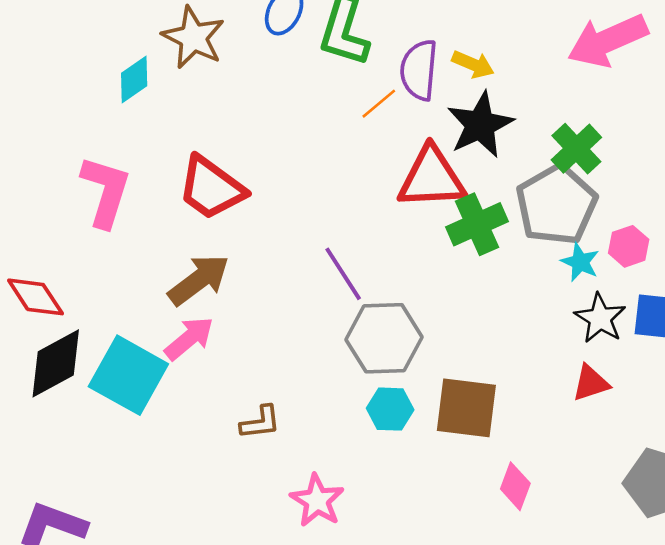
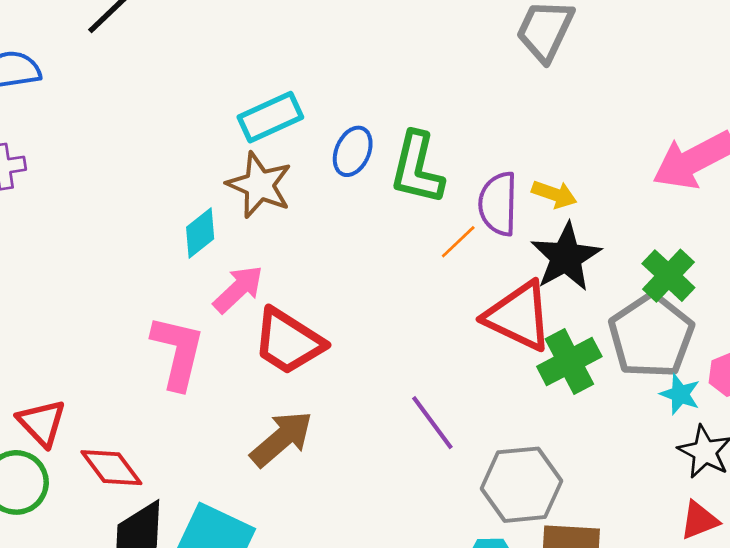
red triangle: (432, 178) -> (519, 316), turned 32
pink arrow: (189, 338) -> (238, 289), moved
gray hexagon: (384, 338) -> (521, 485), moved

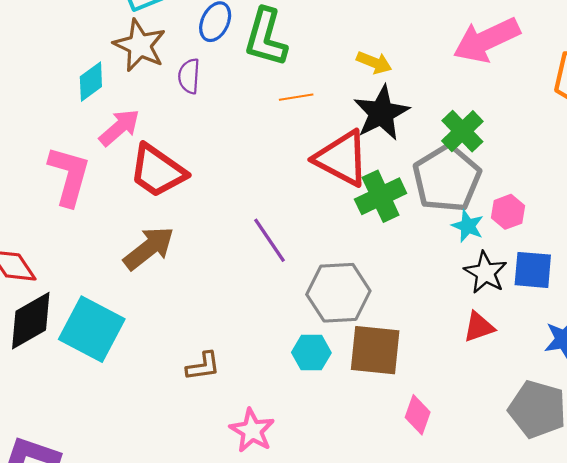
purple semicircle: (498, 204) -> (189, 76), moved, size x0.7
orange line: (458, 242) -> (296, 97), turned 32

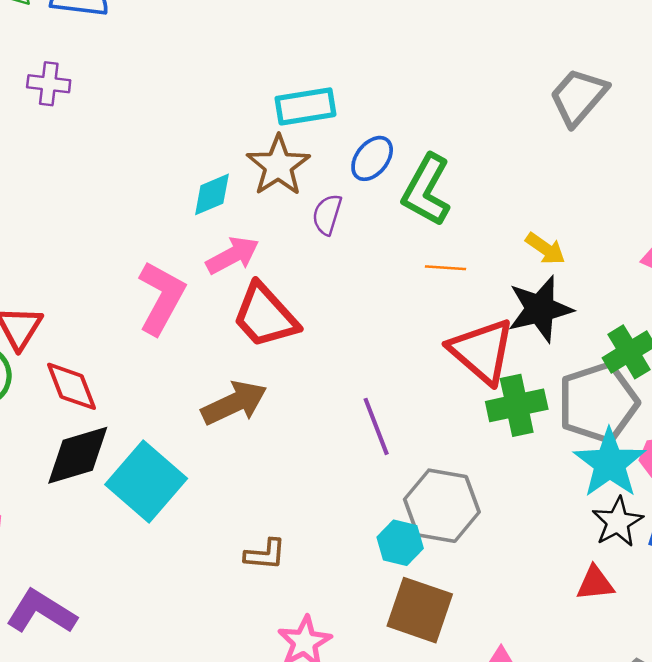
cyan star: (468, 226) -> (610, 463), size x1.8
brown square: (375, 350) -> (420, 610), moved
cyan hexagon: (311, 353) -> (400, 543), moved

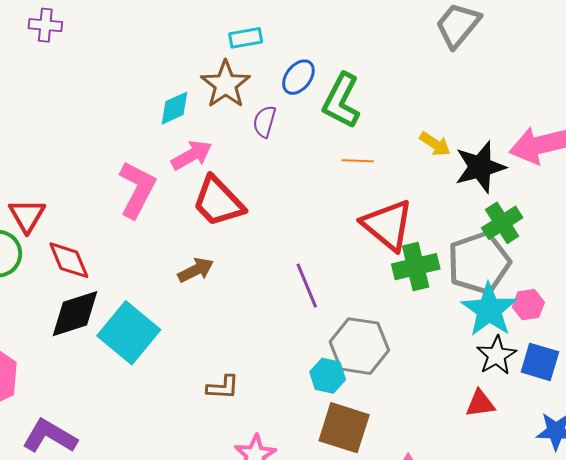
cyan rectangle: (306, 106) -> (246, 38), size x0.7
black star: (540, 309) -> (480, 167), moved
brown arrow: (234, 403) -> (196, 270), size x0.7

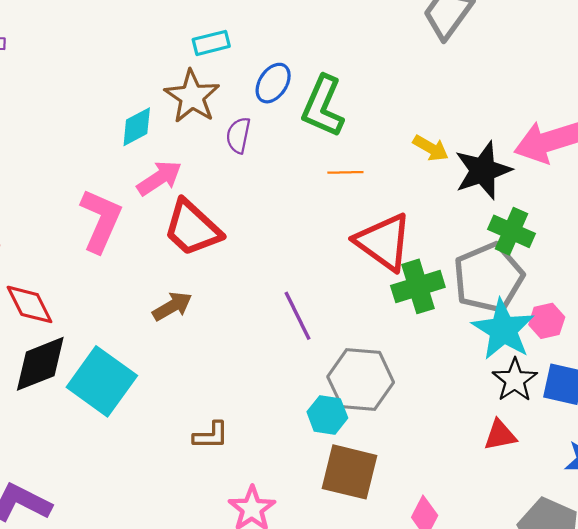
green cross: (502, 223) -> (511, 231), turned -30

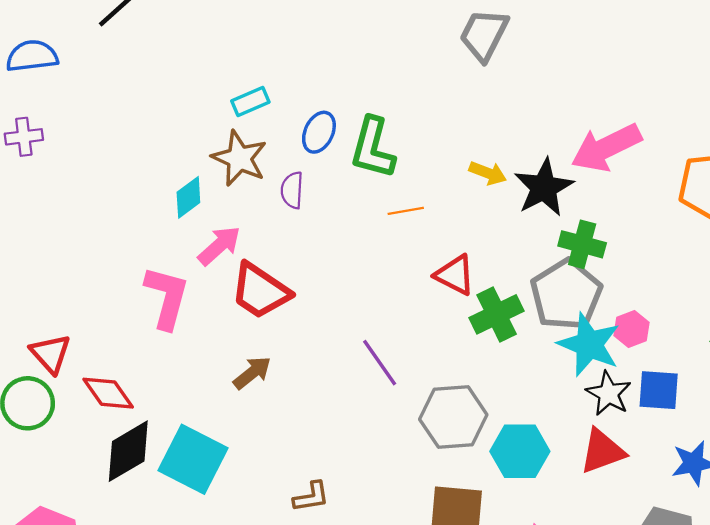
red triangle: (383, 242) -> (455, 275), size x0.7
cyan hexagon: (327, 415) -> (520, 451), moved, size x1.4
red triangle: (500, 435) -> (602, 451), size x1.4

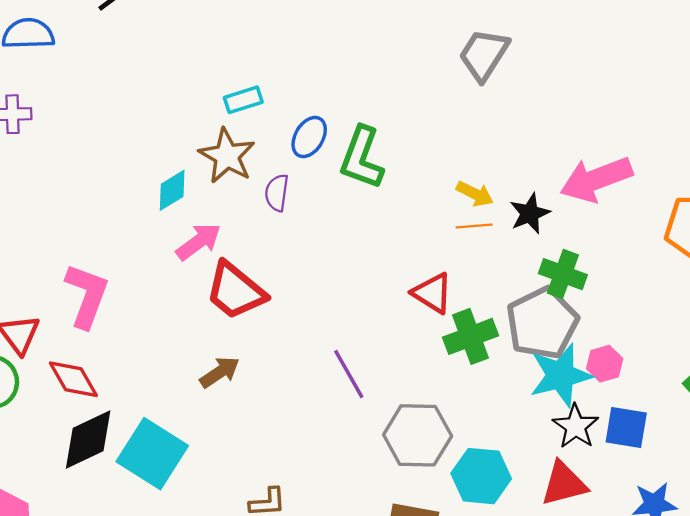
black star: (544, 187) -> (530, 213), size x0.7
orange line: (406, 211) -> (474, 226), moved
pink L-shape: (167, 297) -> (87, 296), moved
cyan star: (589, 345) -> (561, 375), turned 30

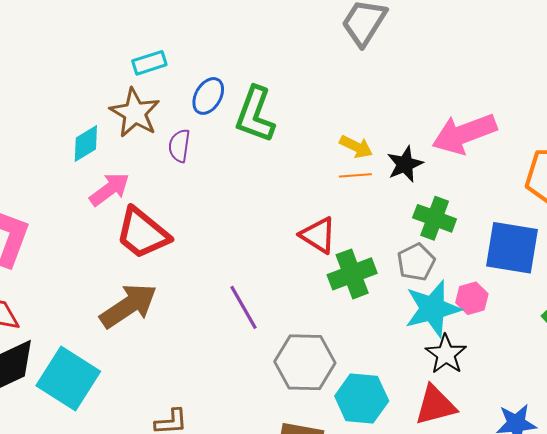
gray pentagon: (542, 323) -> (416, 262), size x0.6
brown arrow: (220, 372) -> (128, 306), size x1.6
blue square: (626, 428) -> (512, 248), moved, size x1.4

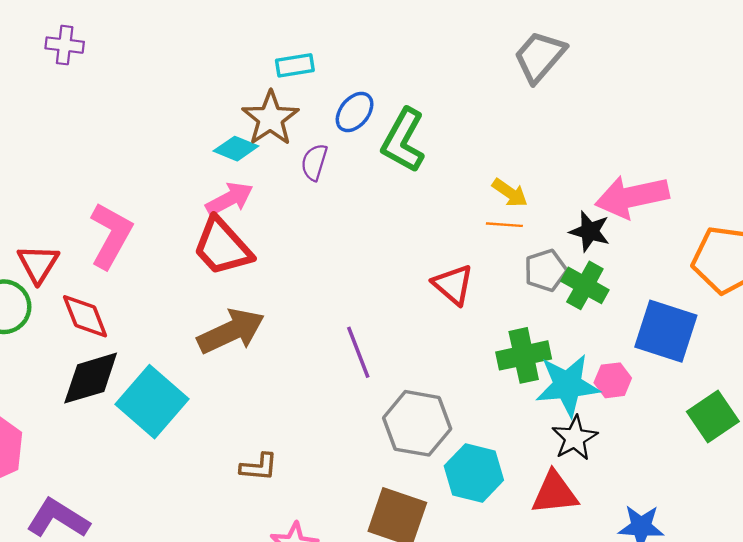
cyan diamond: (86, 144) -> (236, 149), moved, turned 45
black star: (405, 164) -> (590, 231), moved, turned 30
red trapezoid: (142, 233) -> (222, 247), moved
gray pentagon: (416, 262) -> (545, 270), moved
green cross: (352, 274) -> (524, 355), moved

